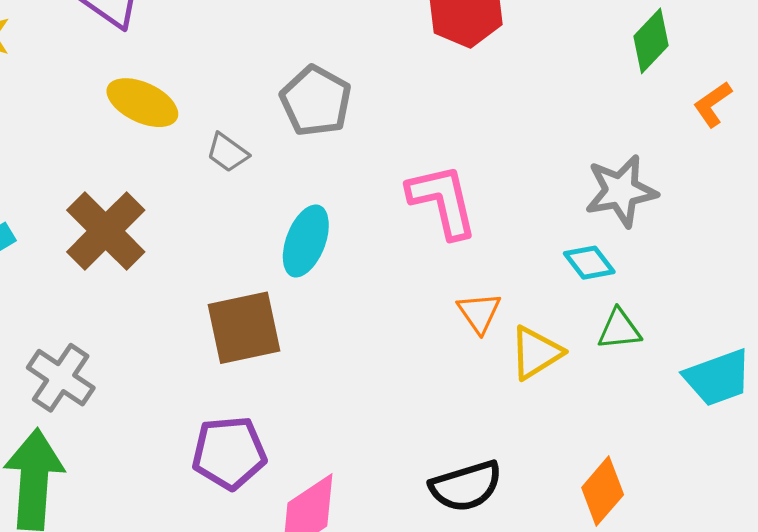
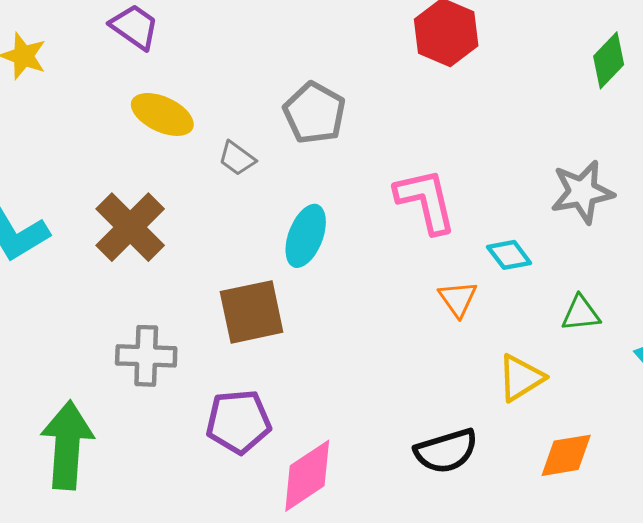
cyan diamond: (589, 263) -> (509, 255), moved
yellow triangle: (536, 353) -> (521, 378), moved
gray cross: (61, 378) -> (146, 356), moved, turned -32
orange diamond: (603, 491) -> (566, 455), turned 40

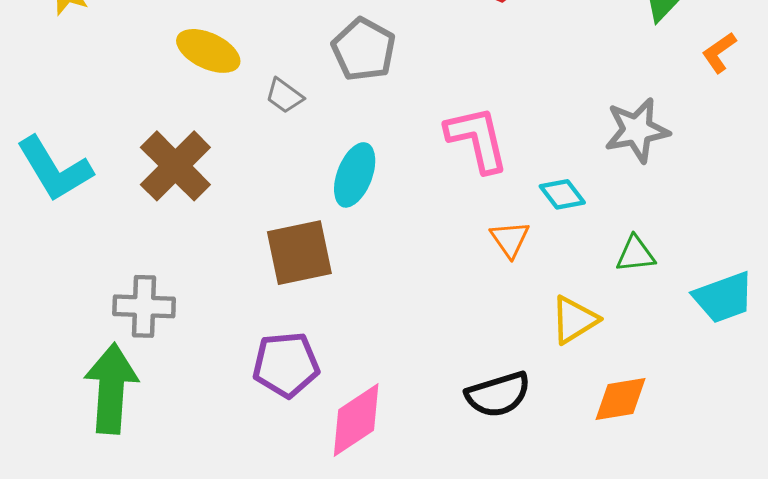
gray cross: (146, 356) -> (144, 306), moved

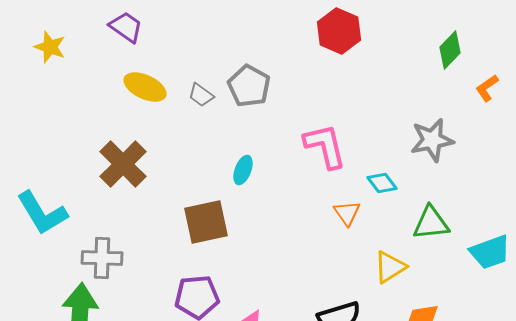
gray trapezoid: (284, 96) -> (201, 95), moved
cyan L-shape: (54, 169) -> (42, 213), moved
cyan ellipse: (355, 175) -> (243, 170), size x0.7
green triangle: (635, 254) -> (431, 223), size x1.4

